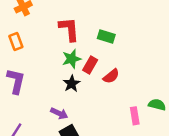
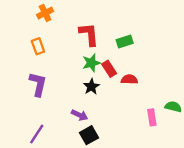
green rectangle: (106, 37) -> (125, 41), turned -35
red rectangle: (90, 65) -> (109, 69), turned -63
red semicircle: (111, 76) -> (129, 79), turned -140

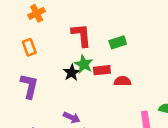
green star: (91, 63) -> (84, 64), turned -30
red rectangle: (109, 69) -> (102, 70), turned -63
black star: (91, 87) -> (72, 73), moved

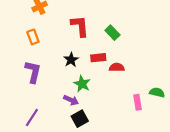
green rectangle: (118, 42) -> (112, 33), turned 64
green star: (84, 64) -> (82, 84), moved

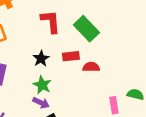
green rectangle: (112, 33) -> (86, 29), size x1.5
green star: (82, 84) -> (42, 85), moved

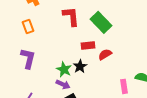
black star: (41, 59) -> (80, 66), moved
red semicircle: (91, 67) -> (105, 54), turned -32

